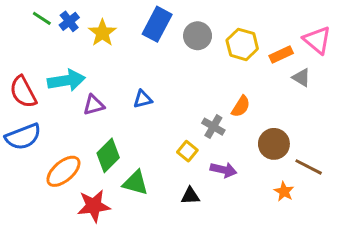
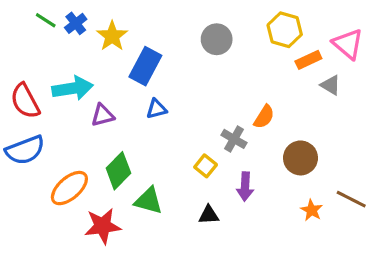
blue rectangle: (157, 24) -> (145, 66), moved
yellow hexagon: (242, 44) -> (285, 30), moved
brown line: (309, 167) -> (351, 199), moved
purple arrow: (223, 170) -> (245, 186), turned 80

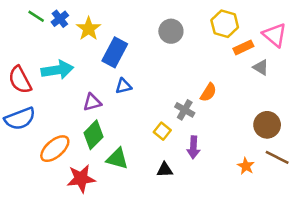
purple triangle: (103, 115) -> (92, 102), moved
brown circle: (301, 158) -> (267, 125), moved

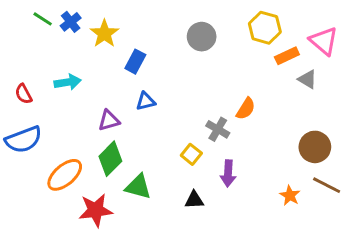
blue rectangle: (115, 52) -> (135, 62), size x0.7
cyan arrow: (57, 70) -> (68, 82), size x0.7
red semicircle: (20, 80) -> (23, 94), size x0.6

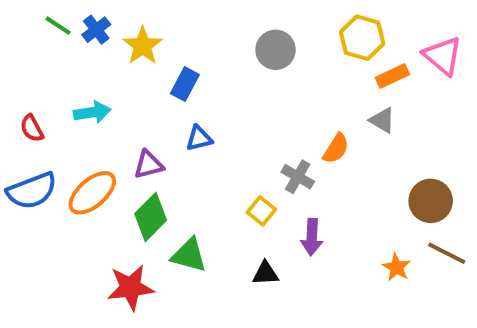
gray triangle: (308, 79) -> (382, 120), moved
orange ellipse: (65, 175) -> (92, 193), moved

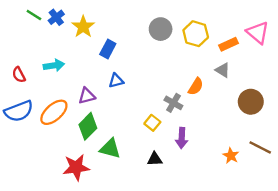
yellow hexagon: (362, 38) -> (196, 34), moved
brown circle: (431, 201) -> (251, 102), moved

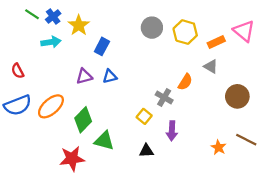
cyan arrow: (54, 65) -> (51, 42), moved
purple triangle: (87, 96) -> (84, 76), moved

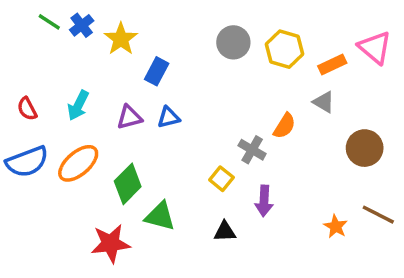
cyan arrow: (51, 42) -> (78, 105), moved, turned 126

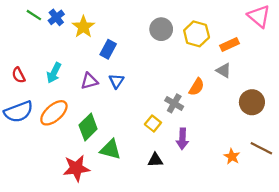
pink triangle: (375, 47) -> (259, 16), moved
blue triangle: (169, 117) -> (116, 81), turned -42

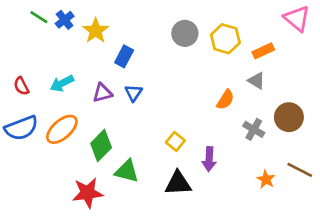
cyan arrow: (54, 73) -> (62, 83), turned 36
gray cross: (174, 103) -> (254, 129), moved
black triangle: (155, 160) -> (178, 183), size x1.5

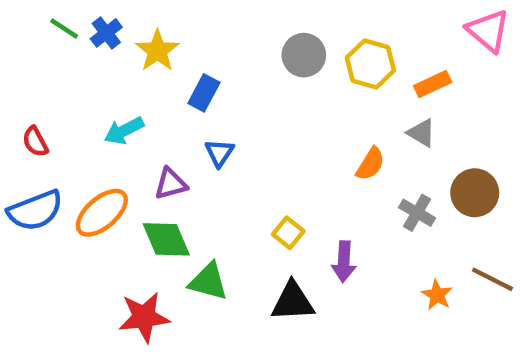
cyan arrow: (62, 83) -> (124, 131), moved
purple triangle: (102, 93) -> (171, 184), moved
green diamond: (101, 146) -> (166, 239), turned -68

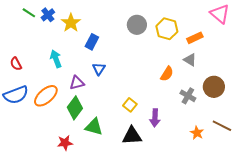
cyan arrow: (124, 131) -> (56, 59), turned 96
green diamond: (166, 239) -> (75, 108), turned 60
red star: (144, 317) -> (65, 143), size x0.7

